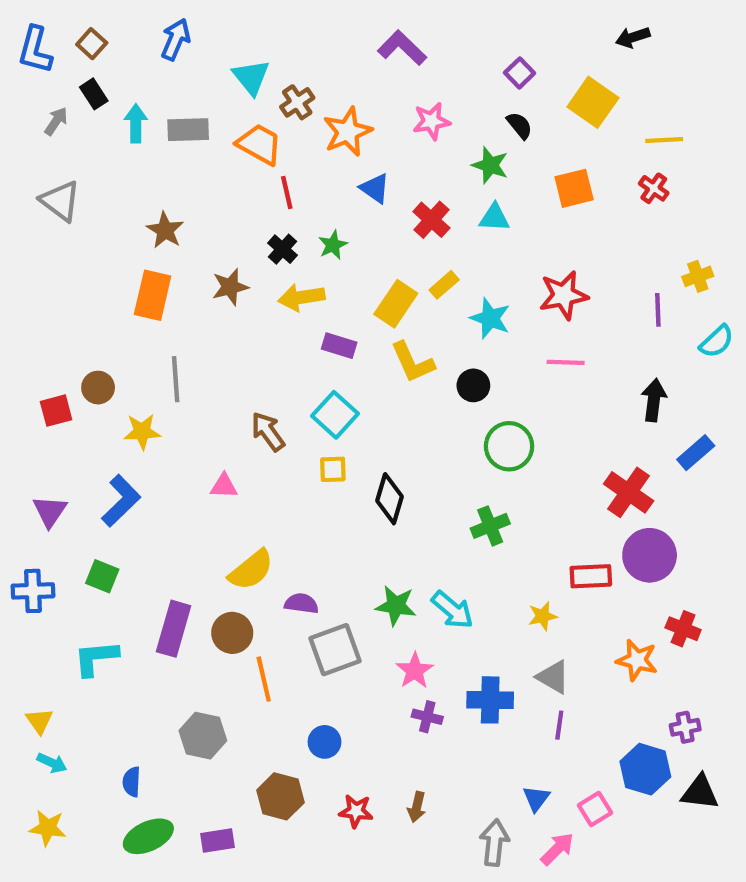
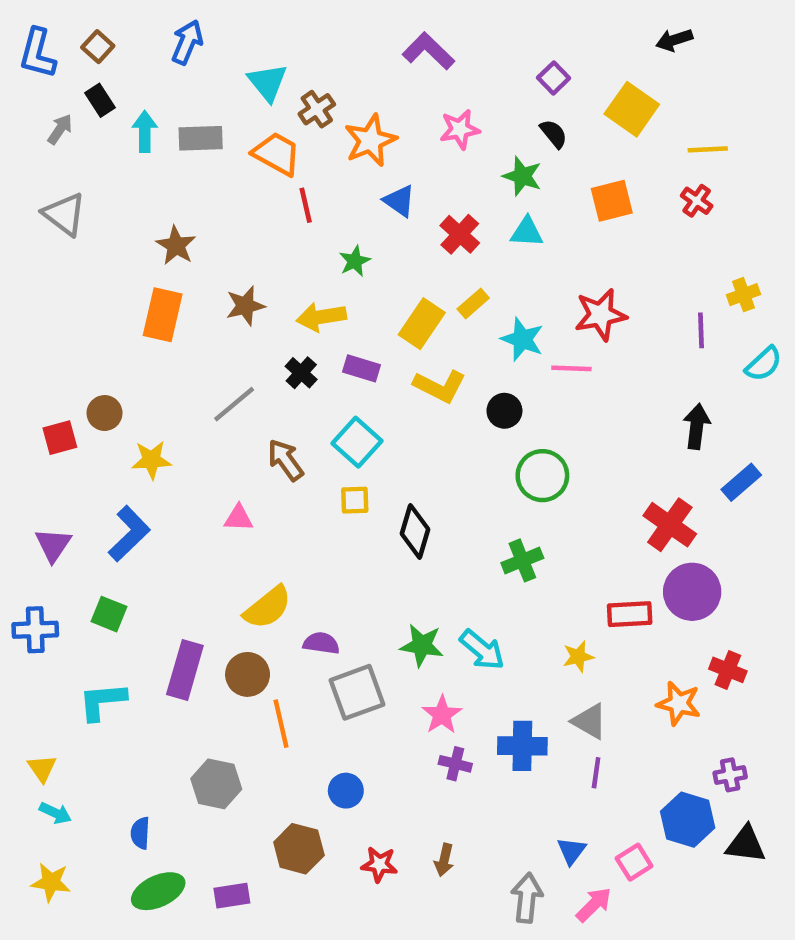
black cross: (283, 249) -> (301, 373), moved
yellow L-shape: (413, 362) -> (440, 386), turned -39
pink line: (566, 362) -> (571, 368), moved
gray line: (176, 379) -> (234, 404), moved, turned 54

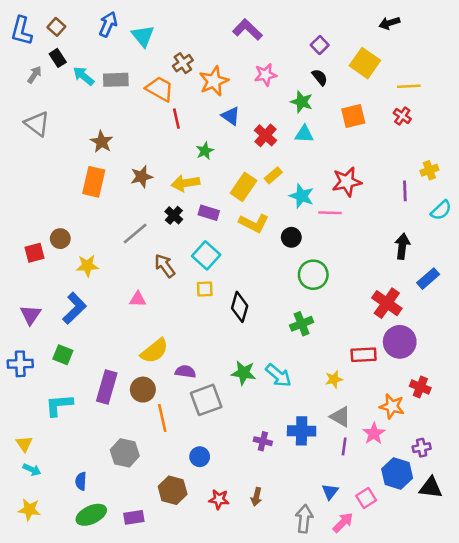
cyan triangle: (268, 82) -> (143, 36), moved
cyan arrow: (145, 132) -> (83, 76), turned -50
pink star: (442, 715) -> (374, 433), moved

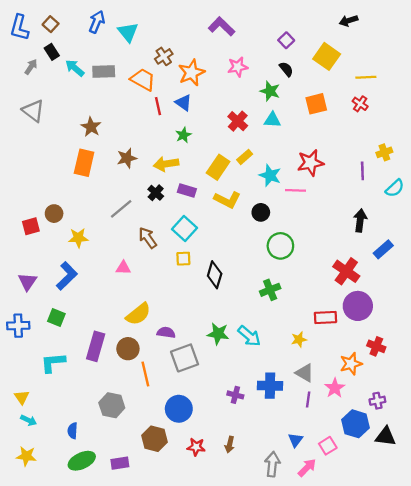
blue triangle: (231, 116) -> (183, 103), moved
orange star: (392, 406) -> (351, 364), turned -30
blue circle: (200, 457) -> (179, 409), size x1.5

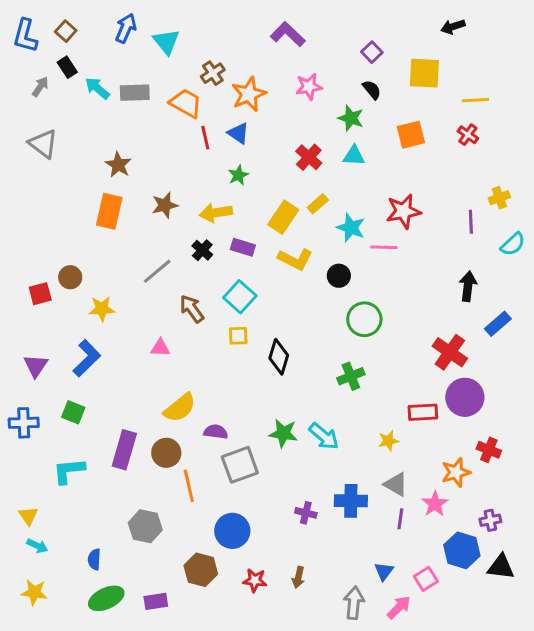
yellow square: (327, 56) -> (424, 73), turned -32

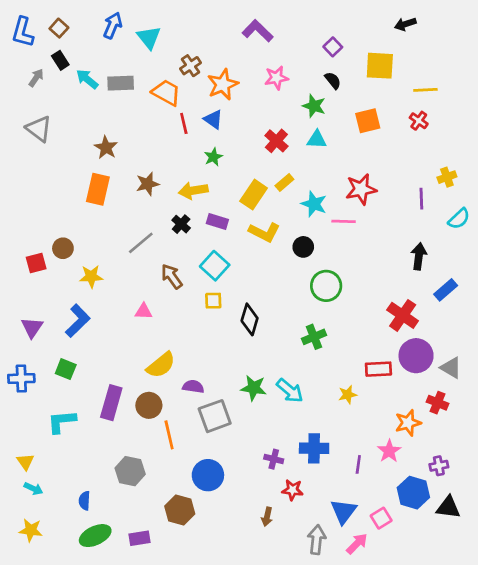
gray triangle: (396, 484) -> (451, 368), moved
blue triangle: (384, 571) -> (344, 511), size x1.5
red star: (255, 580) -> (293, 490), moved

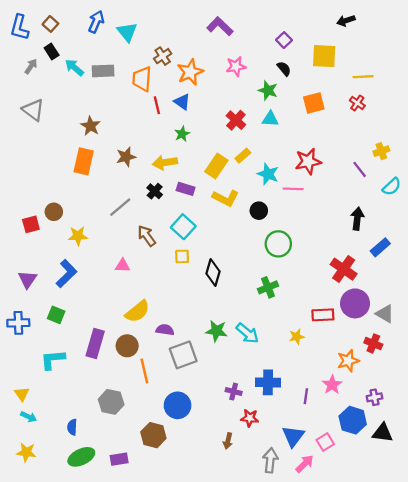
orange trapezoid: (166, 93) -> (142, 79), turned -115
purple line: (421, 199) -> (360, 169), turned -36

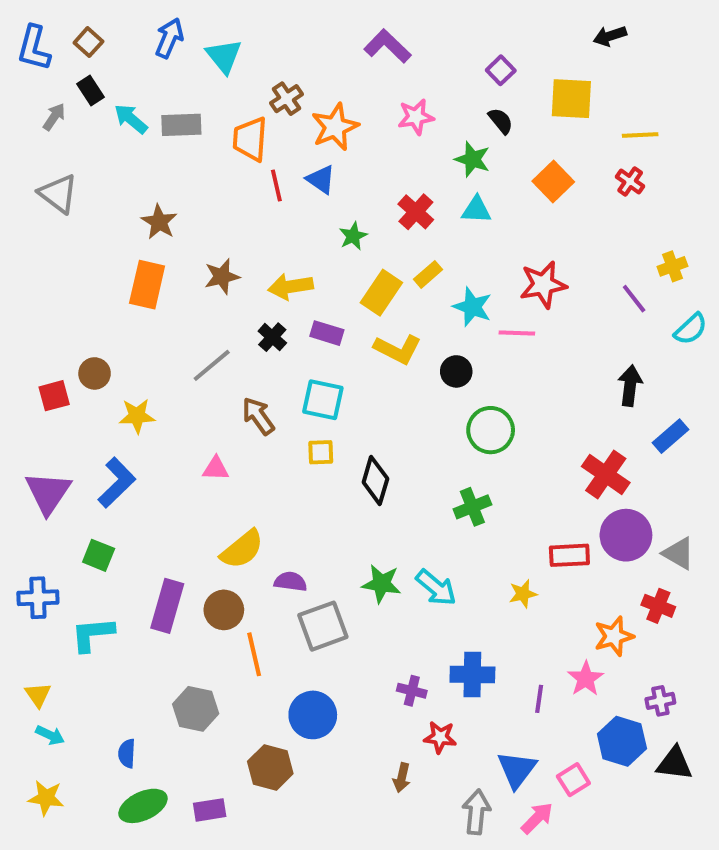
orange square: (314, 103) -> (553, 181), turned -30
green star: (182, 134) -> (353, 236), moved
cyan square: (183, 227) -> (323, 400), turned -30
purple triangle: (27, 279) -> (48, 493), size x1.4
blue cross: (18, 323) -> (38, 598), moved

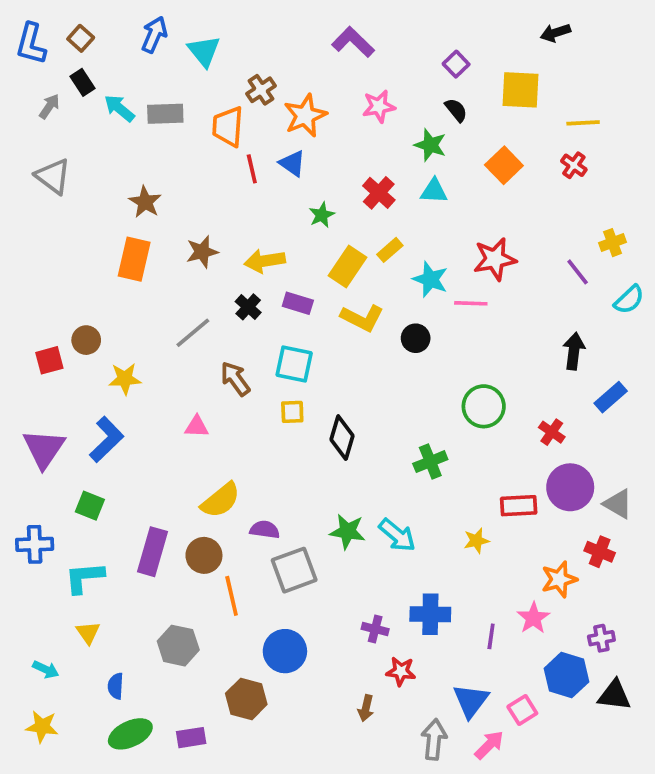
green circle: (491, 430) -> (484, 406), moved
red cross: (606, 475) -> (552, 432), size x0.6
yellow triangle: (38, 695) -> (88, 633), moved

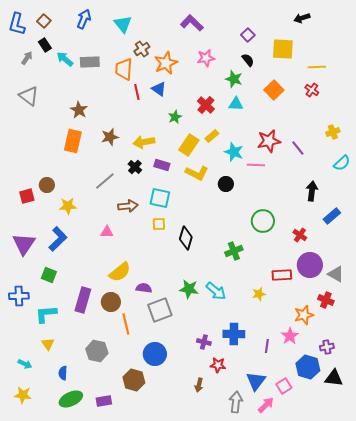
cyan triangle: (204, 51) -> (123, 24), moved
purple line: (578, 272) -> (298, 148), moved
brown arrow: (235, 379) -> (128, 206), turned 120

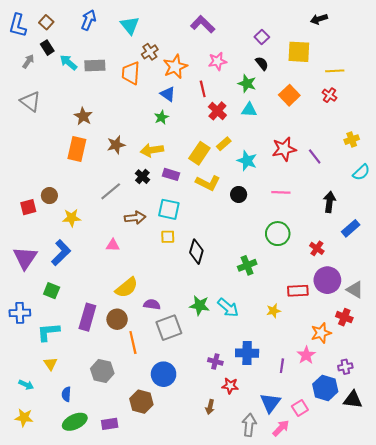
red line: (137, 92) -> (203, 89), moved
green star: (175, 117) -> (161, 117), moved
pink line: (256, 165) -> (281, 192), moved

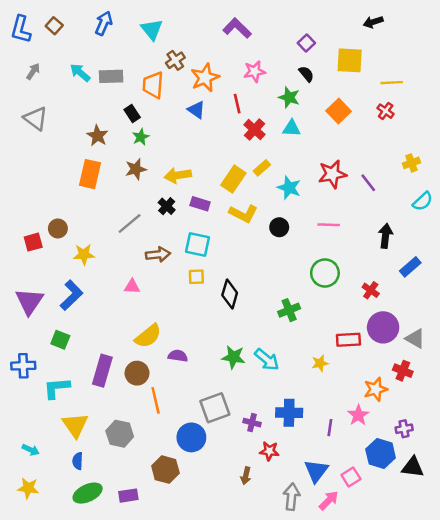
black rectangle: (47, 48) -> (132, 113), moved
green star: (161, 117) -> (141, 137), moved
gray square: (169, 328) -> (215, 408), moved
yellow triangle: (50, 364) -> (75, 425), moved, size x1.6

